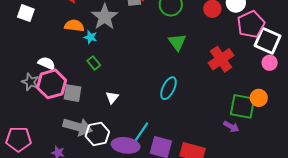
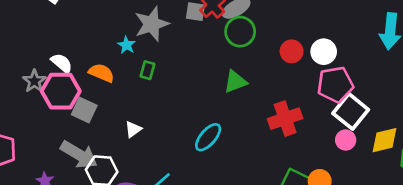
orange semicircle: (74, 26) -> (101, 73), moved
green triangle: (177, 42) -> (235, 82), turned 30
green rectangle: (94, 63) -> (148, 70), moved, turned 40

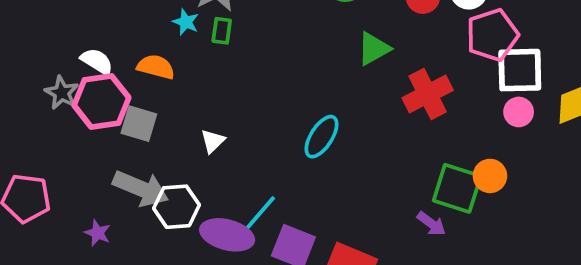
green rectangle: (148, 70) -> (222, 31), moved
green triangle: (235, 82) -> (374, 49), moved
white square: (351, 111) -> (520, 70), turned -32

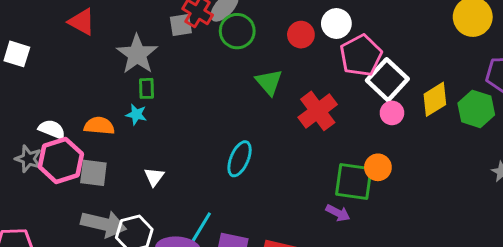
cyan star: (186, 22) -> (136, 115), moved
green triangle: (374, 49) -> (269, 82), turned -32
white square: (520, 70) -> (387, 80), turned -36

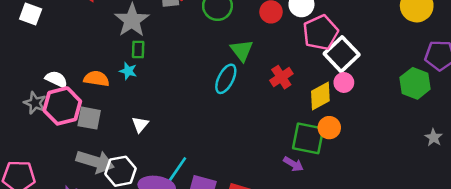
yellow diamond: (435, 99) -> (320, 96), moved
red cross: (318, 111) -> (281, 77), size x0.7
cyan ellipse: (240, 159) -> (226, 79), moved

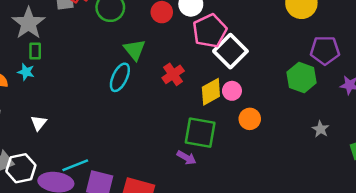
pink circle: (344, 82) -> (232, 91), moved
orange circle: (329, 128) -> (250, 119), moved
cyan line: (177, 169) -> (75, 165), turned 35

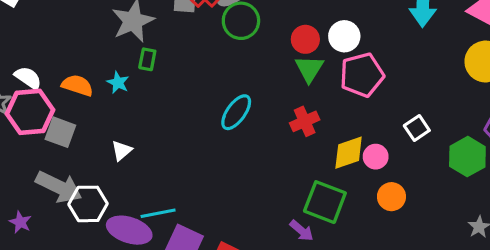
green triangle: (134, 50) -> (309, 69), moved
green rectangle: (35, 51) -> (147, 59), moved
white square: (230, 51) -> (417, 128), moved, size x0.6

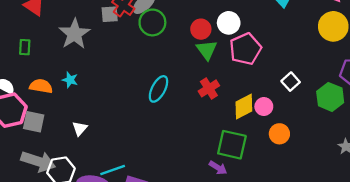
green rectangle: (147, 59) -> (25, 47), moved

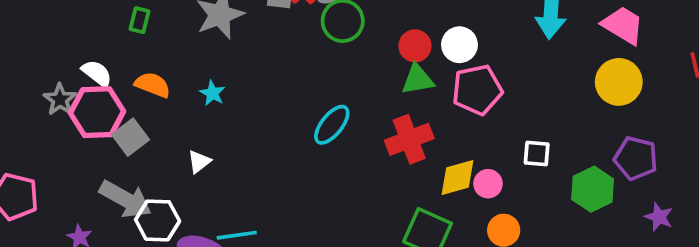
green triangle: (207, 50) -> (418, 80), turned 45
cyan star: (70, 80) -> (212, 93), moved
white square: (291, 82) -> (537, 154), turned 36
red cross: (209, 88) -> (409, 139), size x1.4
gray square: (34, 122) -> (130, 137), turned 30

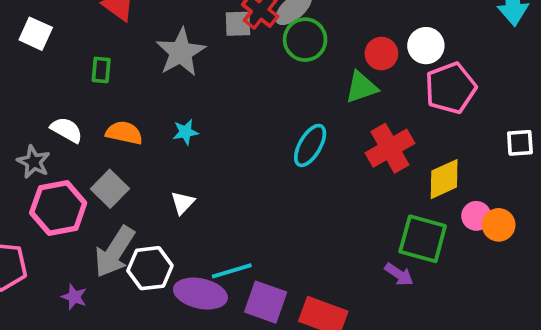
green triangle: (418, 80) -> (361, 87), moved
cyan star: (212, 93) -> (185, 132), turned -30
pink hexagon: (97, 112) -> (58, 208), moved
pink circle: (488, 184) -> (476, 216), moved
gray arrow: (125, 199) -> (114, 252), turned 102

